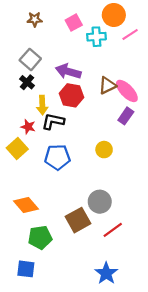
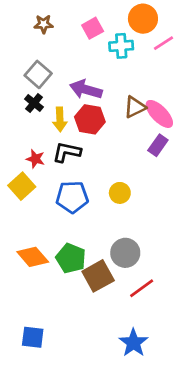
yellow arrow: (42, 105) -> (60, 119), moved
yellow circle: (104, 150) -> (120, 193), moved
green pentagon: (40, 237) -> (71, 258), moved, turned 30

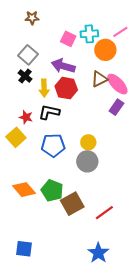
orange circle: (143, 19) -> (105, 50), moved
pink square: (93, 28) -> (68, 39), moved, turned -35
gray circle: (125, 253) -> (87, 161), moved

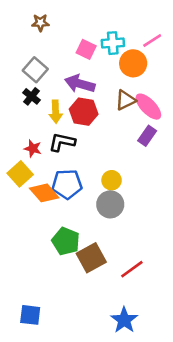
orange diamond: (24, 190) -> (44, 193), moved

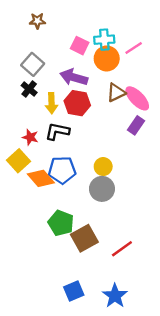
pink line: (152, 40) -> (134, 48), moved
orange circle: (133, 63) -> (107, 58), moved
blue square: (30, 315) -> (74, 291), moved, turned -30

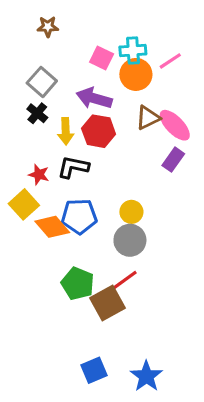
red line: (122, 249) -> (124, 281), moved

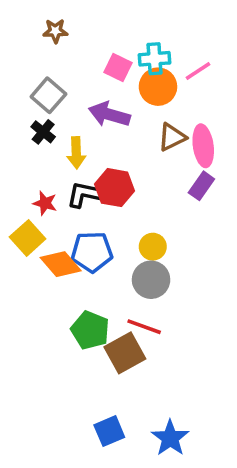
pink ellipse: (175, 125) -> (203, 146), turned 36
red hexagon: (99, 131) -> (114, 188), moved
red line: (124, 281) -> (144, 327), turned 56

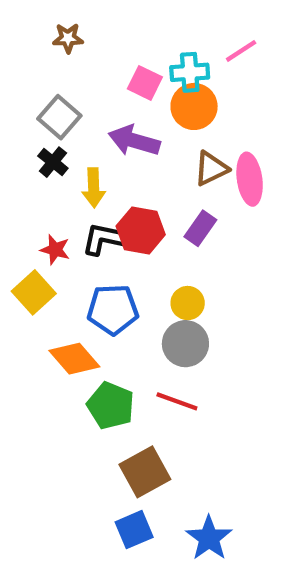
pink line: (198, 71) -> (241, 51), moved
purple rectangle: (201, 186) -> (200, 228), moved
orange diamond: (61, 264) -> (74, 359), moved
brown square: (125, 353) -> (145, 472), moved

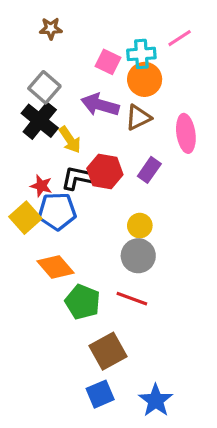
black cross: (53, 162) -> (40, 121), size x1.6
brown triangle: (211, 168) -> (138, 117), moved
yellow arrow: (94, 188) -> (70, 140), turned -32
blue pentagon: (113, 309) -> (57, 211), moved

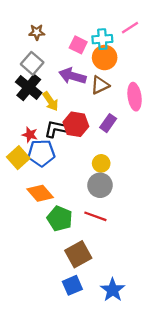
brown star: (51, 28) -> (37, 32), moved

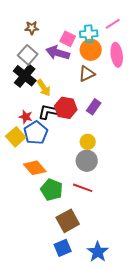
purple arrow: (72, 76) -> (58, 53), moved
pink ellipse: (135, 97) -> (117, 55), moved
blue pentagon: (41, 153) -> (36, 133), turned -30

